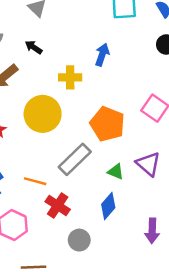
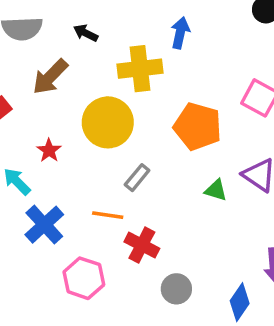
yellow cross: (70, 77) -> (140, 69), size x1.4
gray rectangle: (75, 159) -> (137, 178), moved, size x0.6
blue diamond: (108, 206) -> (240, 302), moved

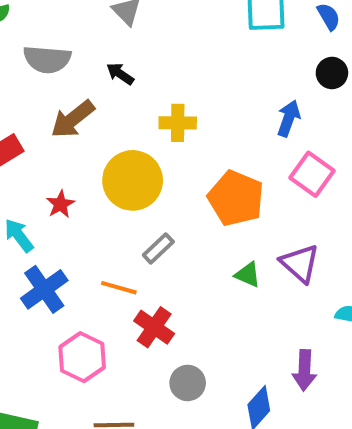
blue arrow: (180, 33) -> (289, 118), moved
yellow cross: (140, 69) -> (178, 123), size x0.7

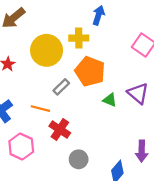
blue arrow: (289, 118) -> (99, 15), moved
yellow cross: (178, 123) -> (79, 38), moved
orange pentagon: (236, 198) -> (90, 71), moved

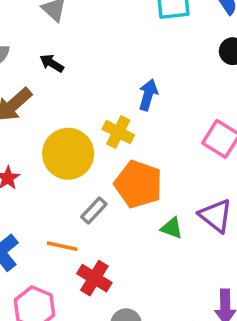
yellow cross: (79, 38) -> (118, 132), turned 30

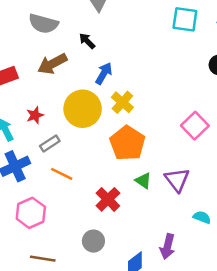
blue arrow: (148, 95) -> (104, 73), moved
gray rectangle: (94, 211) -> (50, 144), moved
red cross: (94, 278) -> (108, 199), moved

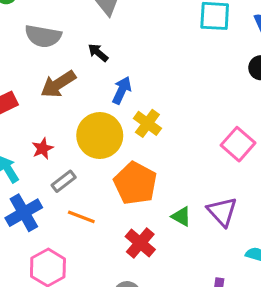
orange pentagon: (127, 143) -> (135, 183), moved

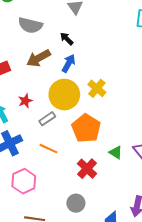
blue arrow: (122, 90) -> (69, 63), moved
gray rectangle: (64, 181) -> (47, 119), moved

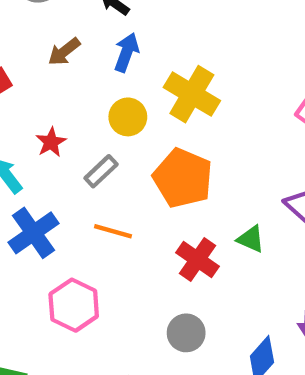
brown arrow: (39, 58) -> (64, 52), size x0.7
yellow cross: (97, 88) -> (192, 94), size x1.4
yellow circle: (64, 95) -> (128, 117), size x0.6
green triangle: (116, 152) -> (251, 239), moved

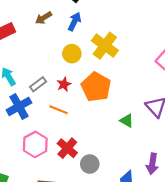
red star: (51, 142) -> (64, 84), moved
gray rectangle: (101, 171) -> (38, 84), moved
red cross: (197, 260) -> (67, 148), moved

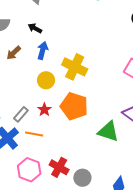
orange line: (59, 110) -> (34, 134), moved
green triangle: (127, 121) -> (108, 131), size x1.6

